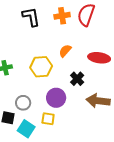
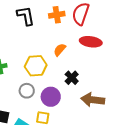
red ellipse: (99, 58) -> (91, 42), moved
gray circle: (23, 103) -> (27, 91), moved

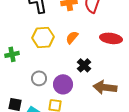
red ellipse: (91, 42) -> (111, 38), moved
yellow hexagon: (36, 66) -> (43, 37), moved

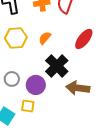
red ellipse: (111, 38) -> (84, 39), turned -60
black cross: (84, 65) -> (57, 66), size x1.6

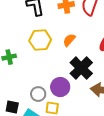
gray circle: (12, 79) -> (38, 94), moved

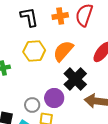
orange semicircle: (69, 40) -> (63, 51), size x1.6

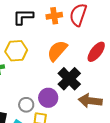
black L-shape: (29, 17) -> (23, 17), turned -80
yellow hexagon: (34, 51) -> (16, 51), moved

